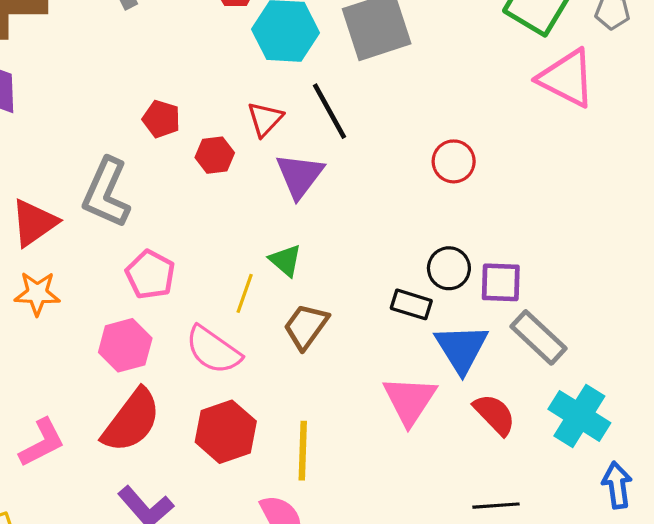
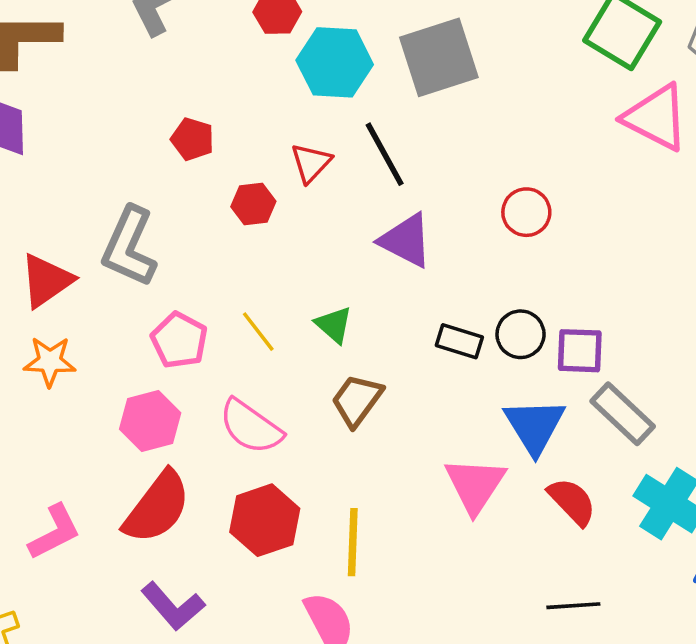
red pentagon: (161, 119) -> (192, 139), moved
purple triangle: (300, 176) -> (406, 240), moved, turned -40
yellow line: (245, 293) -> (258, 332), moved, turned -57
black rectangle: (411, 304) -> (459, 341), moved

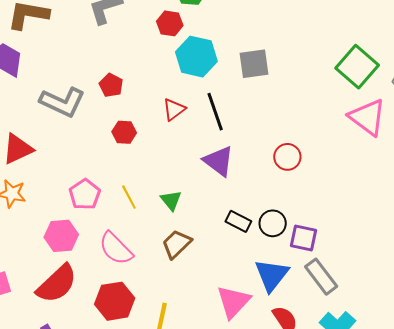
gray square: (439, 57) -> (254, 64), size x0.7
red hexagon: (253, 204) -> (124, 132), moved
gray L-shape: (129, 247) -> (62, 102), moved, turned -99

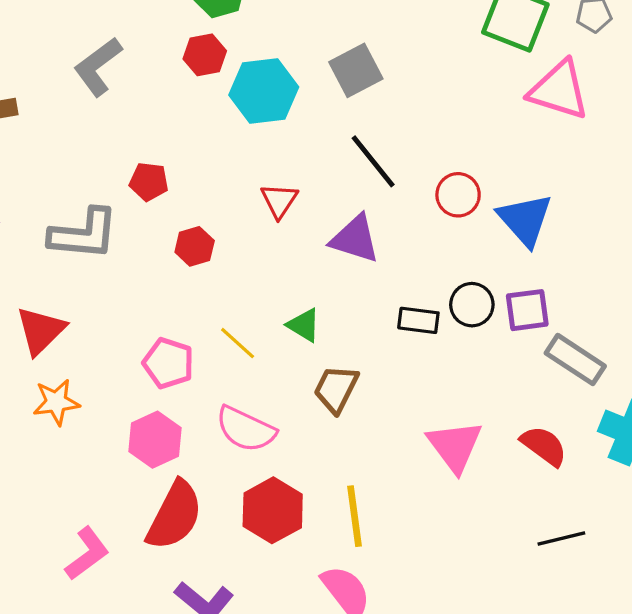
red triangle: (174, 109) -> (279, 201), moved
black line: (215, 112) -> (373, 161), moved
blue triangle: (272, 275) -> (525, 220), moved

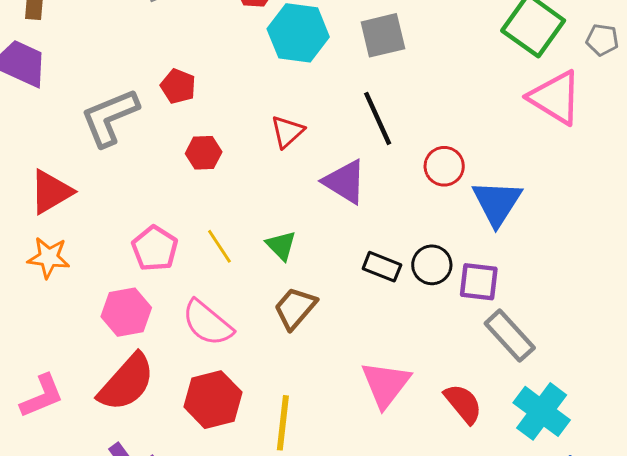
gray L-shape: (84, 234) -> (110, 117), turned 138

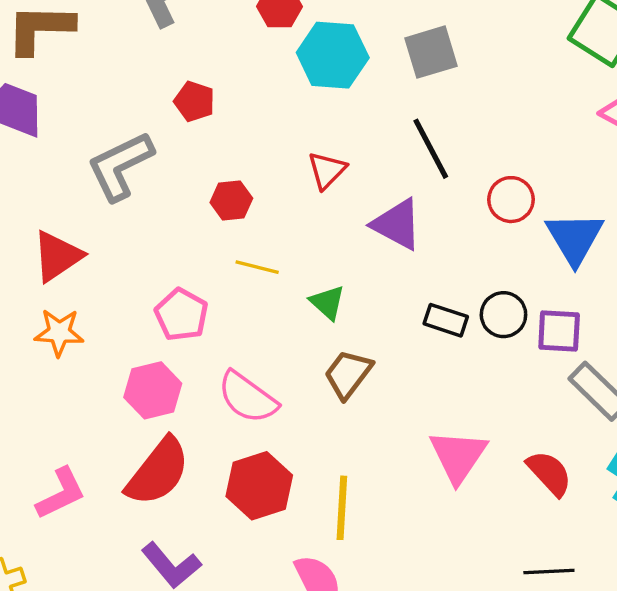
red pentagon: (178, 86) -> (194, 101), moved
yellow line: (219, 246) -> (257, 267), moved, turned -39

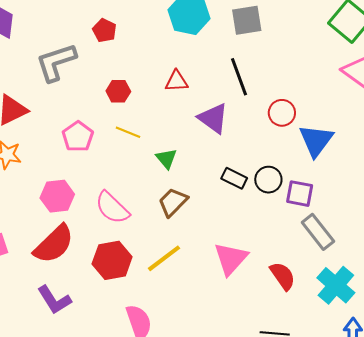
red triangle: (327, 170) -> (177, 81), turned 35
pink pentagon: (182, 315) -> (78, 137), moved
yellow line: (342, 508) -> (164, 258), moved, turned 42

